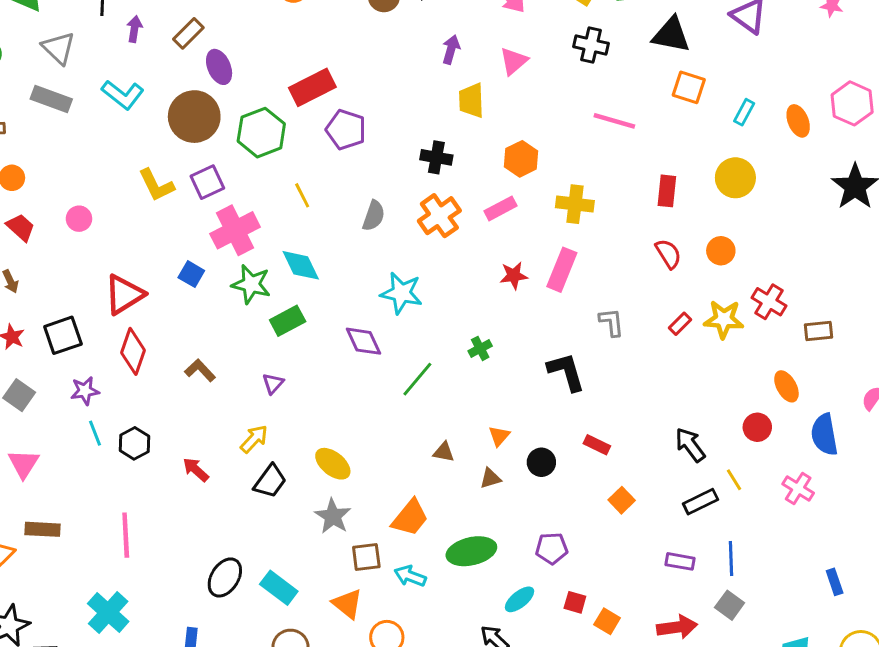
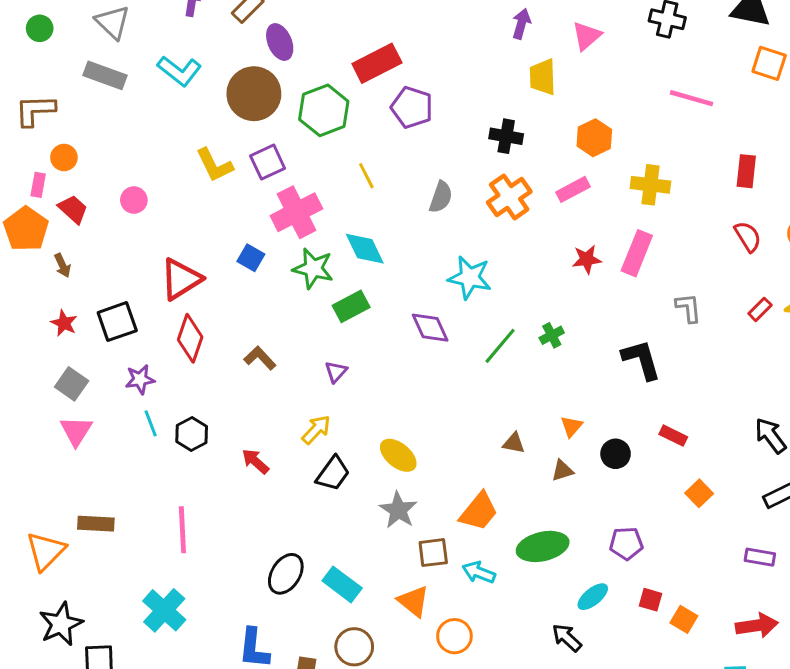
green line: (417, 379) -> (500, 346), moved
pink triangle: (24, 464) -> (76, 431), moved

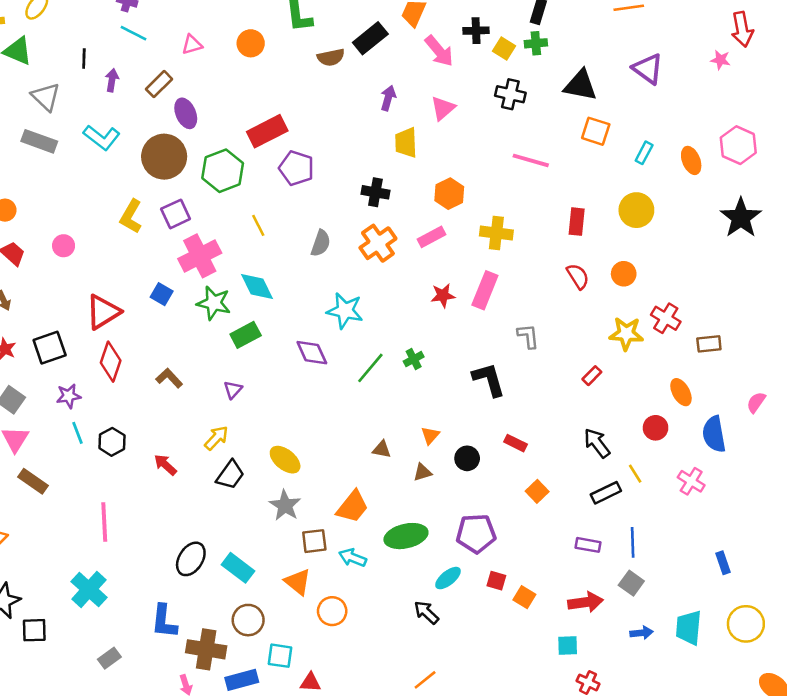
yellow L-shape: (214, 165) -> (131, 216), turned 56
red rectangle: (760, 309) -> (592, 376), moved
brown rectangle: (96, 524) -> (33, 481), moved, turned 32
purple pentagon: (626, 543) -> (476, 533), size x1.4

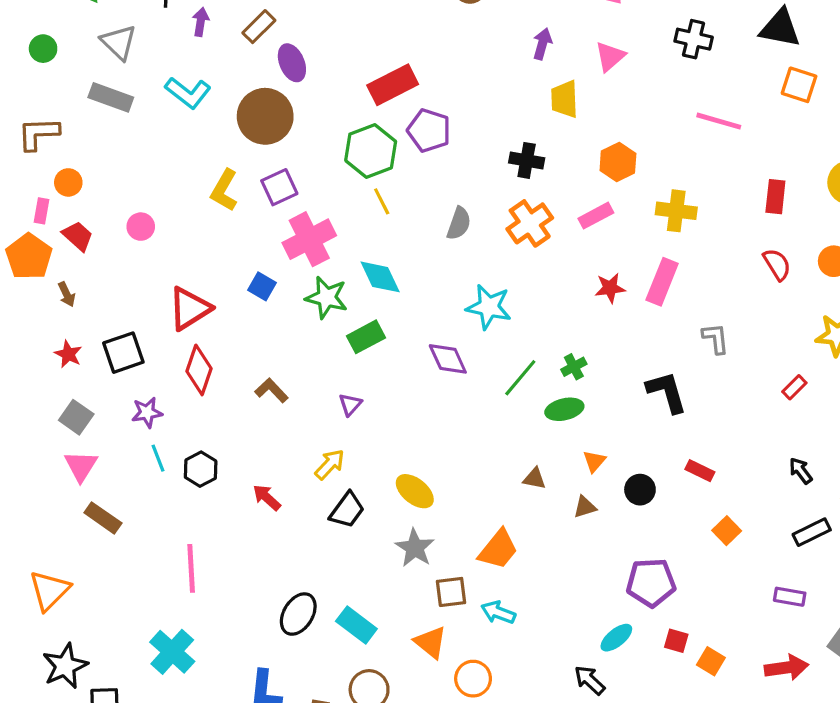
green hexagon: (223, 171) -> (371, 151), moved
black arrow: (597, 443) -> (801, 471), size x0.7
green ellipse: (406, 536) -> (564, 409), moved, size x0.7

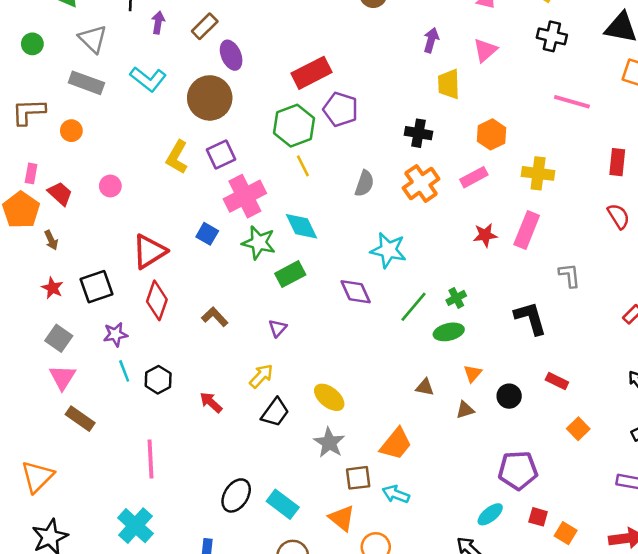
orange circle: (68, 182) -> (71, 131), moved

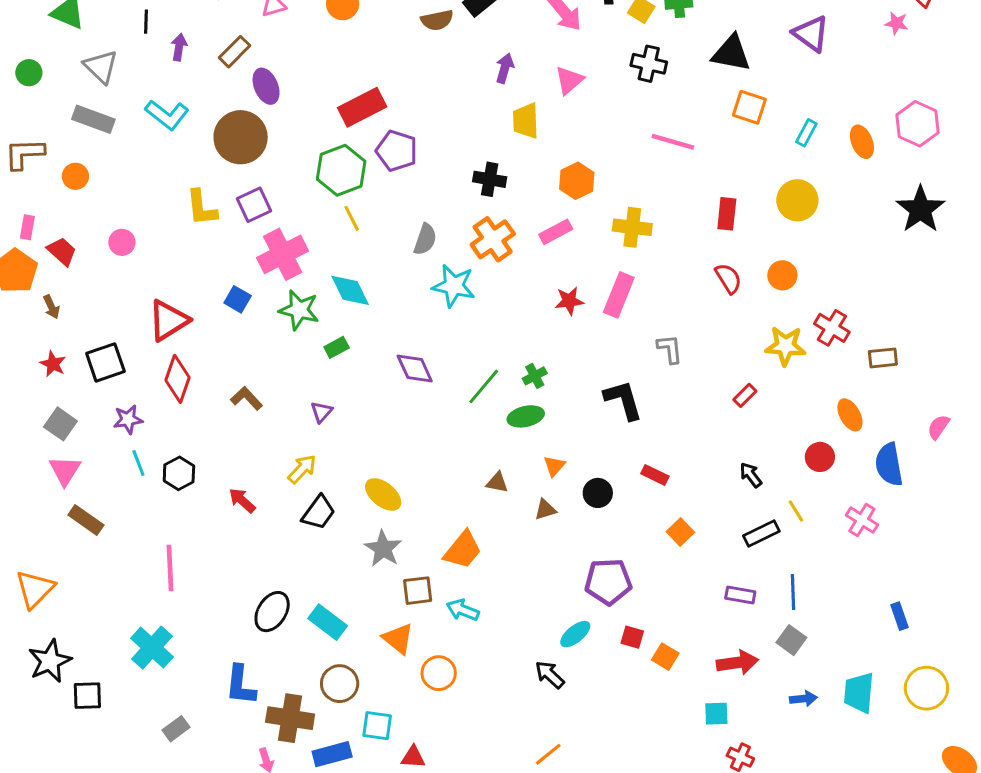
yellow L-shape: (177, 157) -> (201, 208), turned -36
cyan star: (388, 250) -> (454, 286), moved
green rectangle: (290, 274) -> (337, 347), size x0.7

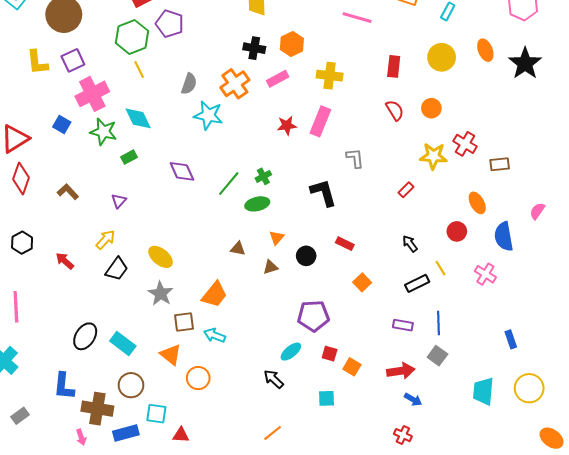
orange ellipse: (862, 142) -> (485, 50), moved
black cross: (490, 179) -> (254, 48), moved
blue arrow: (803, 699) -> (413, 399), moved, turned 36
cyan square: (716, 714) -> (326, 398), moved

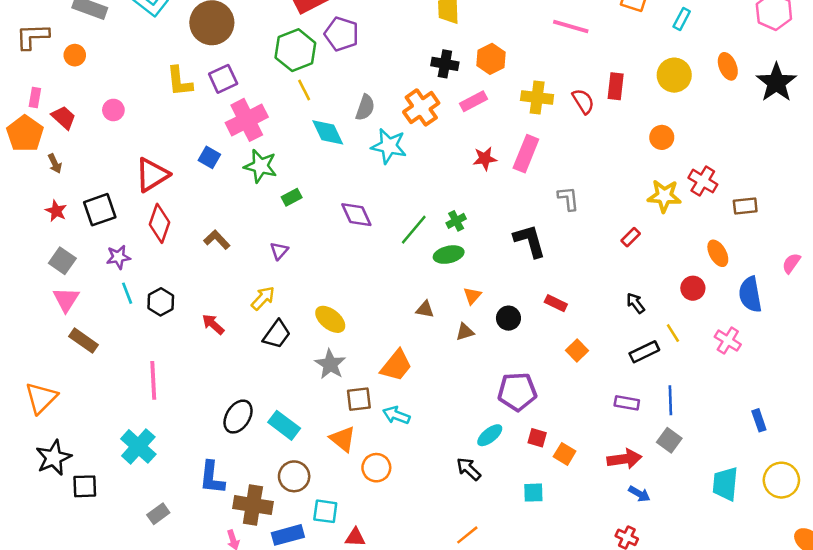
red semicircle: (395, 110) -> (583, 101), moved
cyan diamond: (138, 118) -> (328, 132), moved

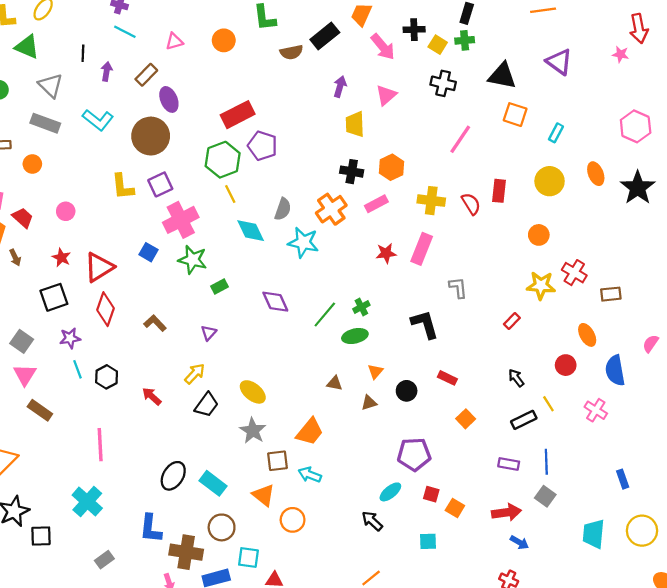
pink line: (571, 26) -> (460, 139), turned -72
red star: (56, 211) -> (61, 258), moved

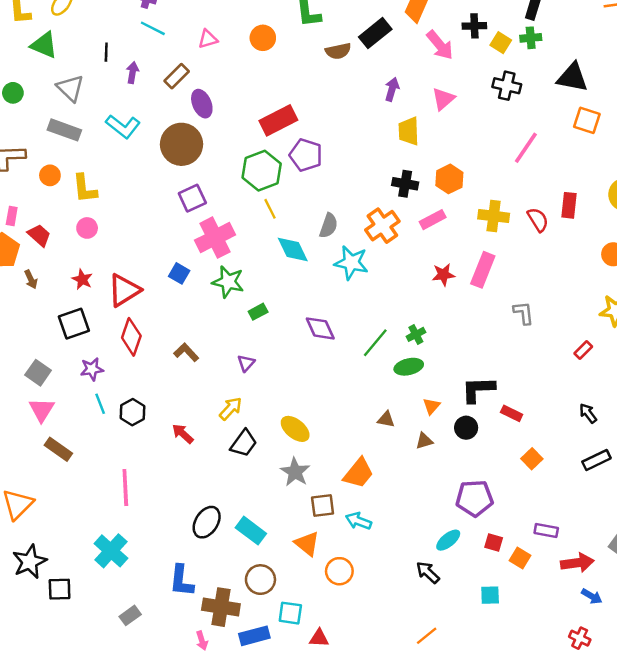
yellow L-shape: (123, 187) -> (85, 189), moved
black L-shape: (425, 324) -> (478, 389), moved, turned -76
purple rectangle: (509, 464) -> (546, 531), moved

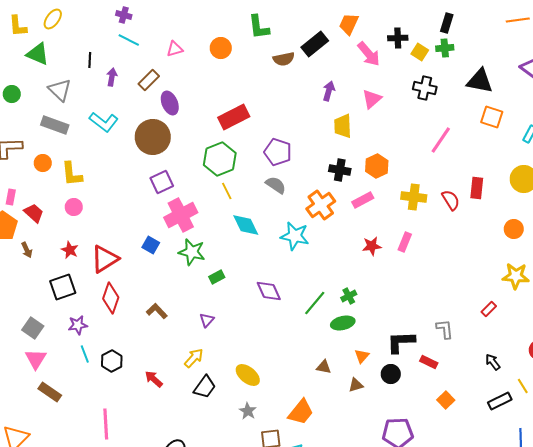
purple pentagon: (306, 155) -> (278, 152), moved
gray semicircle: (329, 226) -> (276, 185), moved, turned -75
pink rectangle: (483, 270) -> (405, 242), size x0.7
gray L-shape: (524, 313) -> (445, 329), moved
gray star: (295, 472) -> (248, 411), size x0.7

